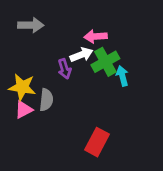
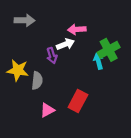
green cross: (105, 62) -> (109, 50), moved
pink triangle: (24, 110) -> (47, 110), moved
red rectangle: (97, 142) -> (78, 101), moved

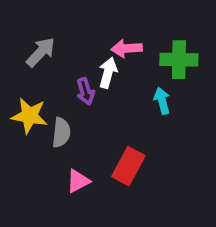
gray arrow: (25, 20) -> (41, 52), moved, turned -48
white arrow: (65, 44) -> (108, 73), turned -54
green cross: (109, 50) -> (179, 60), moved, turned 30

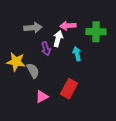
gray arrow: (41, 52) -> (33, 28), moved, turned 42
cyan arrow: (162, 101) -> (77, 54), moved
gray semicircle: (61, 132) -> (33, 71), turned -35

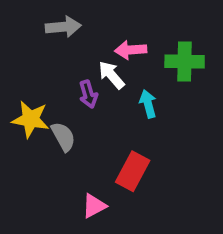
gray arrow: (33, 28) -> (63, 27), moved
white arrow: (58, 39) -> (111, 75), turned -56
pink triangle: (42, 97) -> (94, 206), moved

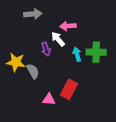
green cross: (185, 61) -> (96, 52), moved
pink triangle: (94, 206) -> (49, 99), moved, turned 32

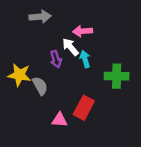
green cross: (96, 52) -> (117, 76), moved
cyan arrow: (77, 54) -> (85, 59), moved

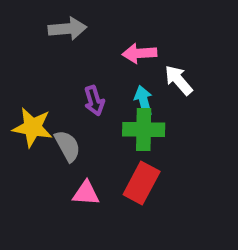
white arrow: (70, 47) -> (179, 80), moved
green cross: (117, 76) -> (144, 129), moved
pink triangle: (60, 120) -> (86, 193), moved

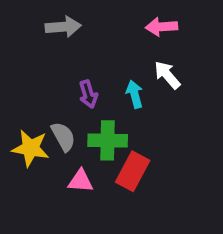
pink arrow: (139, 53) -> (161, 27), moved
yellow star: (33, 127) -> (30, 148), moved
green cross: (144, 129) -> (108, 140), moved

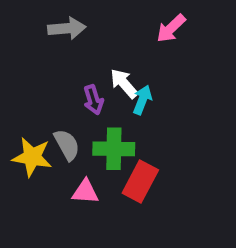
pink arrow: (161, 27) -> (171, 28), turned -40
white arrow: (167, 75) -> (124, 83), moved
cyan arrow: (135, 94) -> (142, 100), turned 36

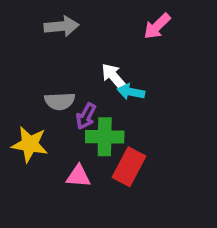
purple arrow: (93, 100) -> (86, 116), moved, turned 45
cyan arrow: (142, 100) -> (131, 92), turned -100
gray semicircle: (67, 145) -> (60, 101), moved, turned 116

